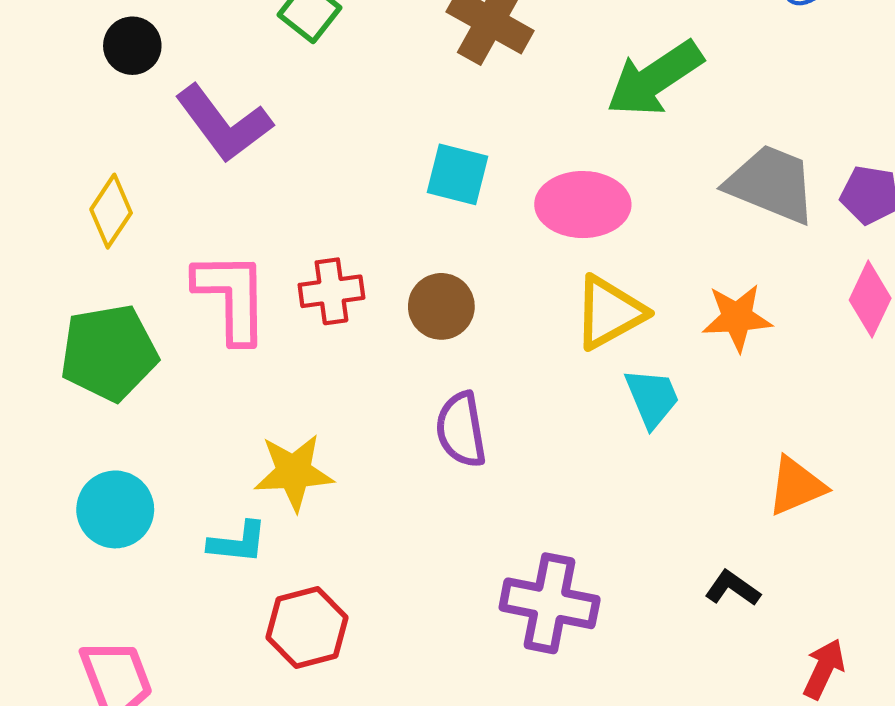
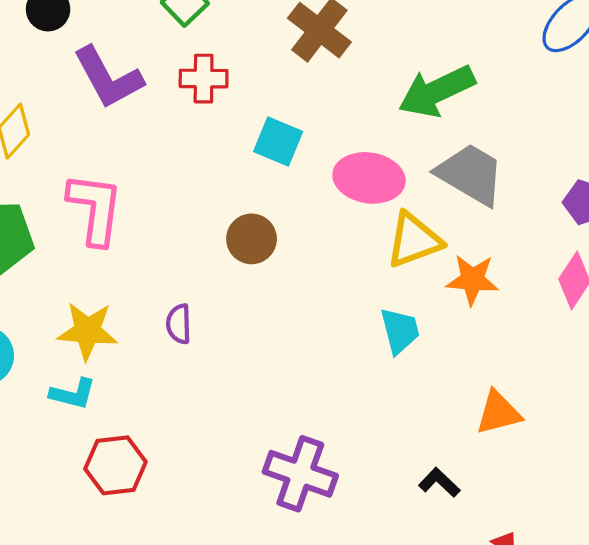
gray trapezoid: (771, 184) -> (470, 174), moved
red cross: (331, 291) -> (204, 79), moved
yellow triangle: (609, 312) -> (414, 240), moved
purple semicircle: (461, 430) -> (179, 324), moved, size x0.7
yellow star: (294, 472) -> (87, 331), moved

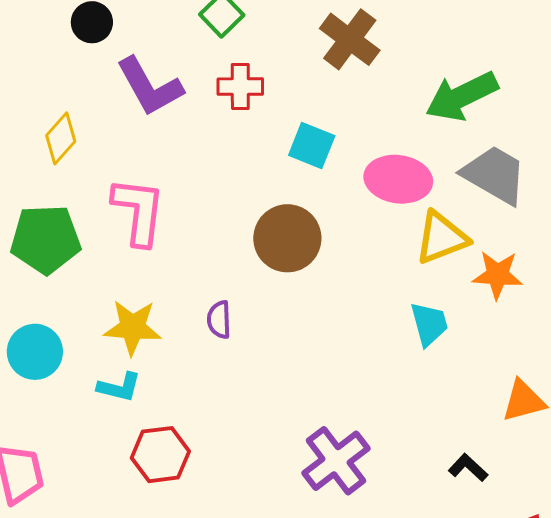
brown circle: (252, 239) -> (287, 238), size x1.4
purple cross: (300, 474) -> (336, 461), turned 34

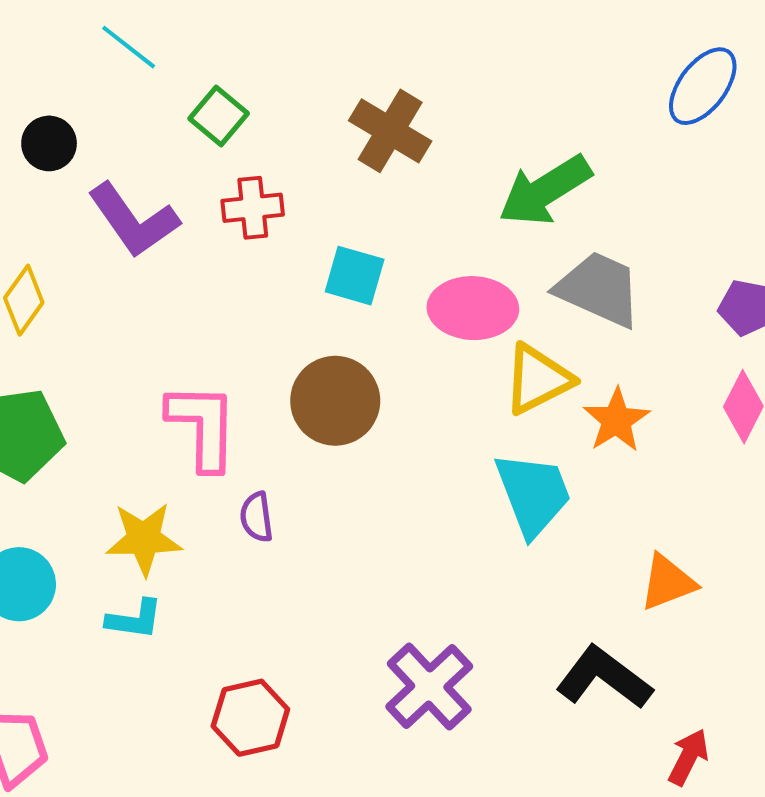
pink L-shape: (139, 211) -> (203, 426), moved
orange star: (498, 275) -> (616, 420), turned -30
cyan trapezoid: (429, 324) -> (533, 494), size x1.5
red hexagon: (160, 455) -> (250, 718), moved
black L-shape: (468, 468) -> (604, 678), size x1.8

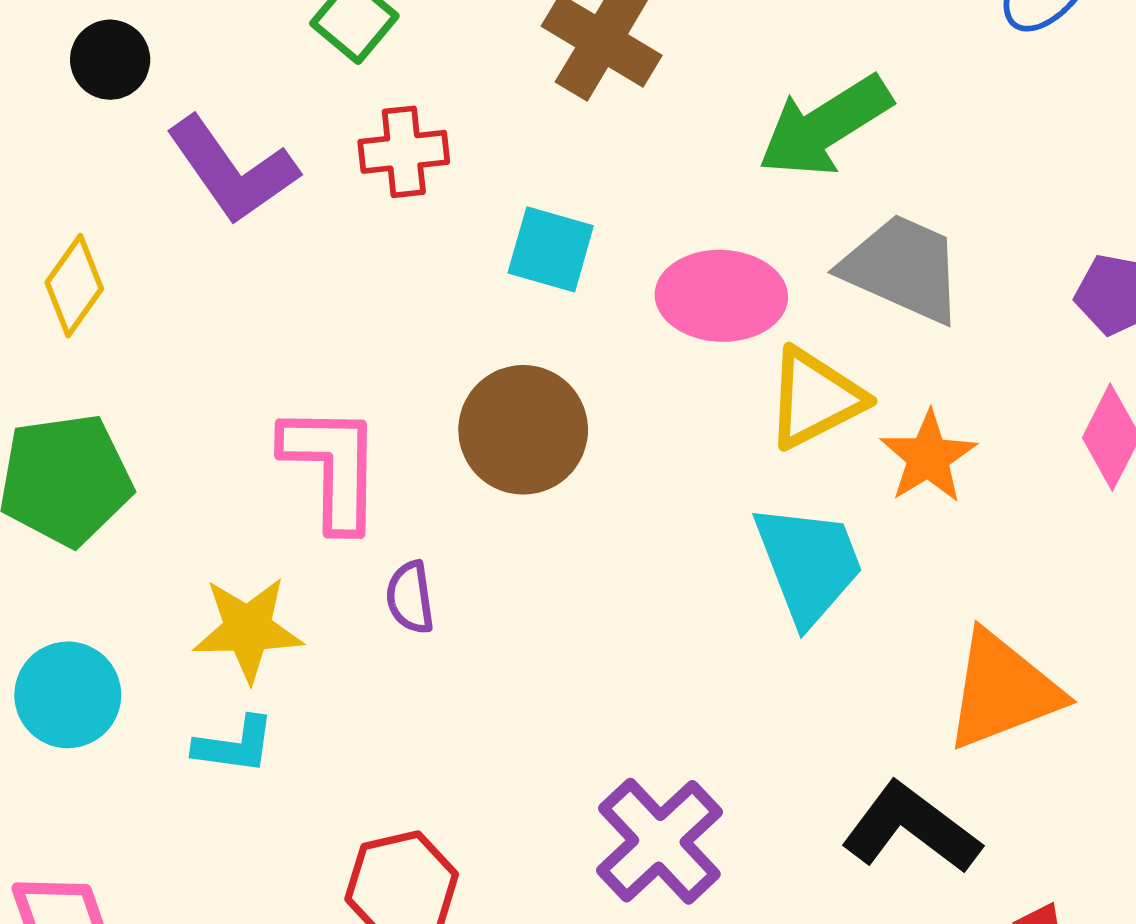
orange triangle: (668, 582) -> (1003, 691), size x1.5

